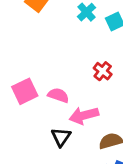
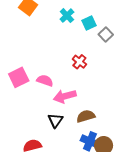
black triangle: (61, 137) -> (55, 120), moved

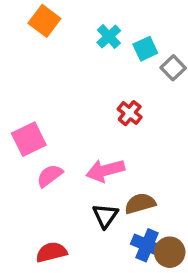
pink semicircle: (45, 81) -> (50, 176), moved, turned -56
black triangle: (55, 120) -> (105, 216), moved

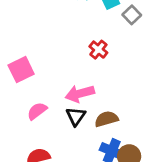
pink semicircle: (50, 176) -> (37, 111), moved
black triangle: (105, 216) -> (76, 116), moved

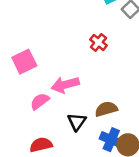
pink arrow: (80, 94) -> (65, 85), moved
black triangle: (76, 116) -> (77, 122), moved

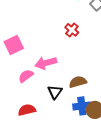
blue cross: (111, 140) -> (82, 106), turned -30

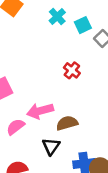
brown semicircle: (78, 82) -> (67, 123), moved

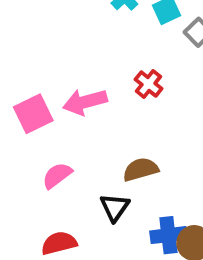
pink arrow: (40, 111) -> (85, 102), moved

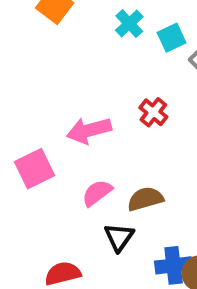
pink square: (33, 114) -> (34, 169), moved
pink semicircle: (57, 175) -> (97, 193), moved

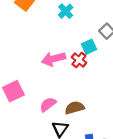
cyan square: (172, 38) -> (89, 47), moved
pink arrow: (89, 130) -> (53, 59), moved

